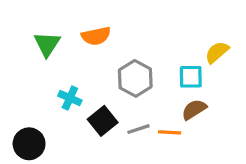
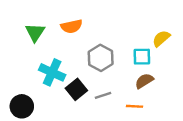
cyan cross: (70, 98) -> (52, 72), size x1.5
orange line: (170, 132) -> (135, 106), moved

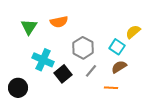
cyan square: (142, 57) -> (117, 47), turned 35
gray line: (103, 95) -> (91, 71), moved, turned -32

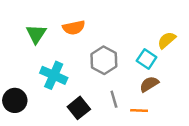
gray line: (91, 71) -> (114, 99), moved, turned -56
black square: (63, 74) -> (79, 108), moved
black circle: (18, 88) -> (15, 100), moved

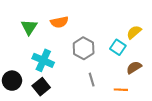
brown semicircle: (149, 84) -> (134, 67), moved
black square: (79, 108) -> (41, 87), moved
orange line: (139, 110) -> (121, 90), moved

